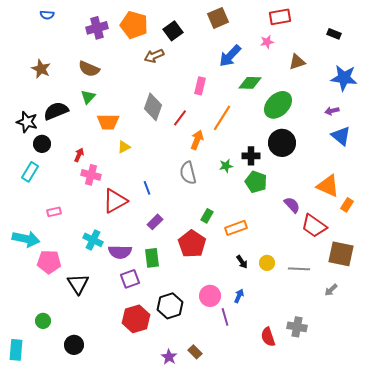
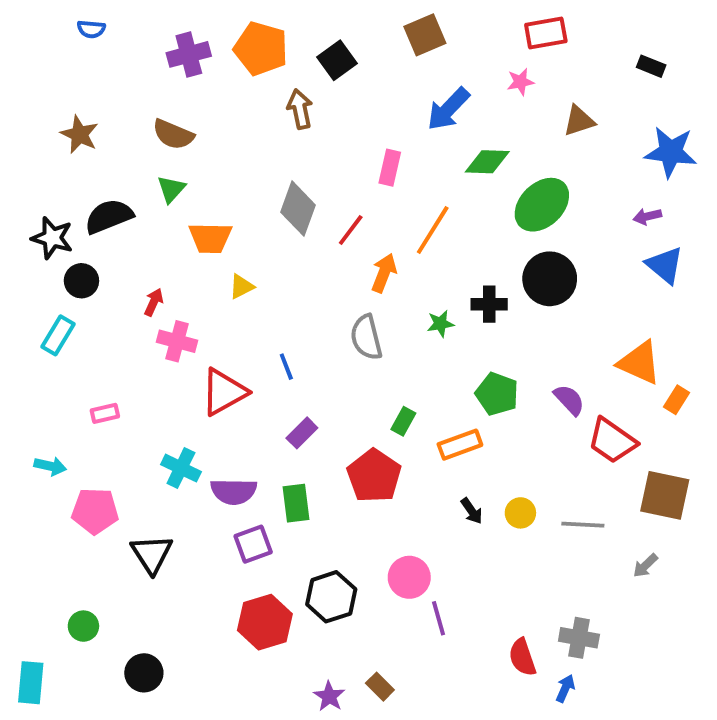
brown arrow: (154, 56) -> (300, 109), turned 102
green pentagon: (256, 182) -> (497, 394), moved
cyan arrow: (26, 239) -> (50, 466), size x0.6
blue arrow: (239, 296) -> (565, 688), moved

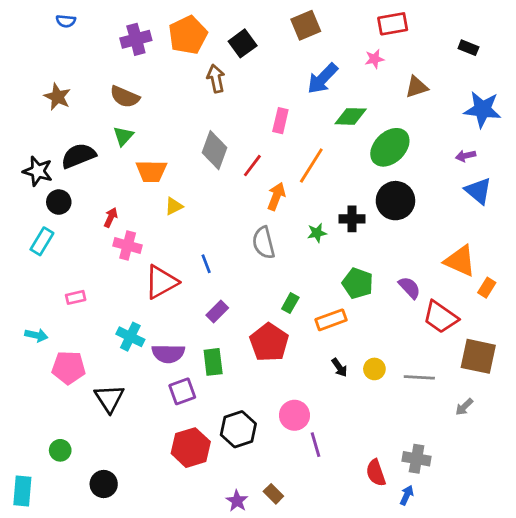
orange pentagon: (261, 49) -> (188, 35), turned 30

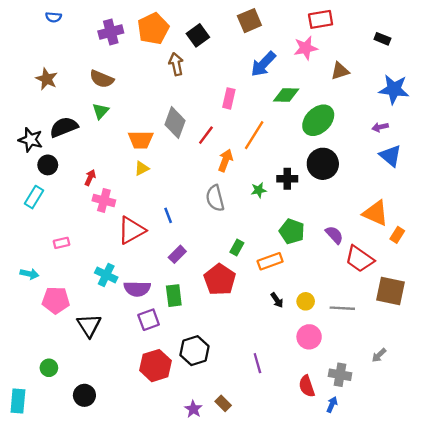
pink star: (374, 59) -> (306, 48), size x1.5
orange trapezoid: (151, 171) -> (141, 140), moved
gray arrow: (464, 407) -> (379, 355), moved
pink circle: (294, 415) -> (309, 337), moved

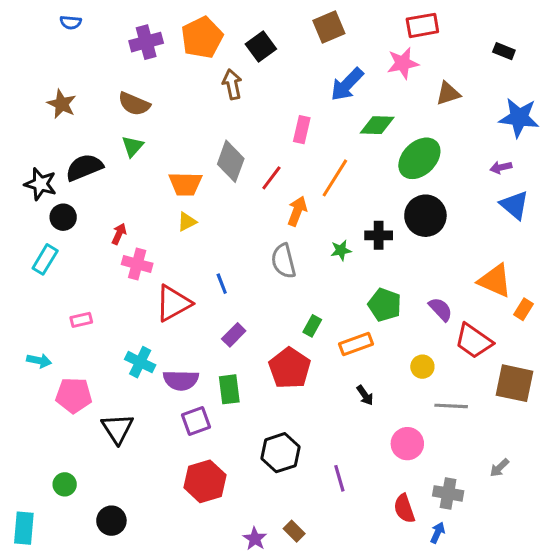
yellow circle: (306, 301) -> (422, 367), moved
black hexagon: (194, 351) -> (281, 453), moved

